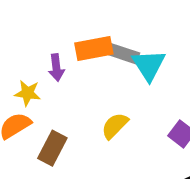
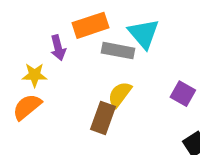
gray rectangle: (122, 53) -> (118, 51), moved
brown rectangle: (52, 148) -> (103, 118), moved

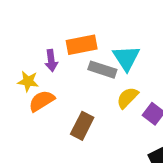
yellow semicircle: (120, 94) -> (127, 98), moved
orange semicircle: (27, 107) -> (42, 101), moved

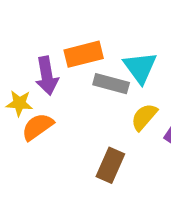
purple arrow: (51, 60) -> (47, 76), size x1.4
brown rectangle: (82, 126) -> (110, 165), moved

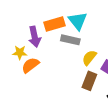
cyan triangle: (140, 67) -> (78, 21), moved
brown rectangle: (110, 165) -> (89, 81), moved

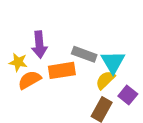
cyan triangle: (78, 21) -> (113, 62), moved
orange rectangle: (55, 24) -> (62, 70), moved

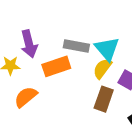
orange semicircle: (29, 80) -> (26, 97), moved

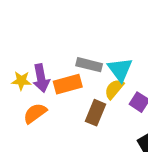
purple arrow: (29, 44) -> (41, 78), moved
brown rectangle: (104, 99) -> (96, 113), moved

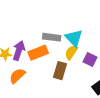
purple arrow: (41, 78) -> (19, 51), turned -144

